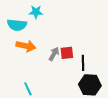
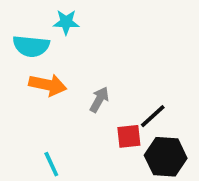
red square: (67, 53) -> (129, 136), moved
black line: (83, 63) -> (153, 116), turned 49

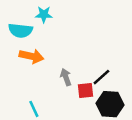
gray arrow: (99, 100) -> (66, 77), moved, turned -49

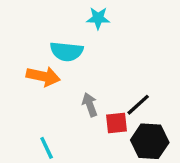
cyan star: (44, 15) -> (98, 18), moved
cyan semicircle: (20, 30) -> (67, 51), moved

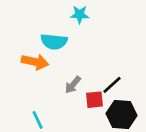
gray arrow: (90, 105) -> (73, 85), turned -120

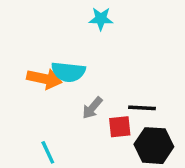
cyan semicircle: (54, 42) -> (68, 72), moved
black line: (112, 85) -> (142, 108), turned 45

